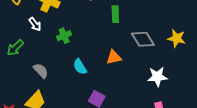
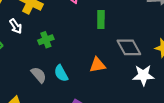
gray semicircle: (41, 71) -> (39, 75), moved
white star: (157, 77) -> (143, 75), moved

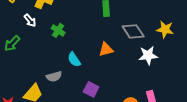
green cross: (46, 40) -> (58, 30), turned -32
gray semicircle: (39, 75) -> (54, 76), moved, turned 119

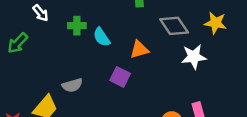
green cross: (58, 30) -> (77, 26), turned -32
cyan semicircle: (74, 59) -> (102, 37), moved
purple square: (91, 89) -> (120, 77), moved

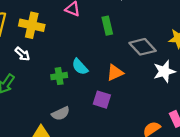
green cross: (77, 26) -> (59, 76), moved

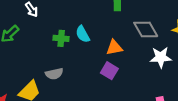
purple square: (102, 100) -> (109, 71), moved

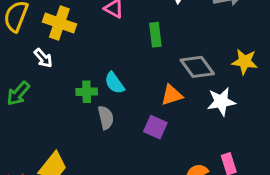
orange triangle: (114, 48) -> (172, 95), moved
gray semicircle: (54, 74) -> (106, 118), moved, turned -84

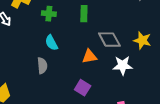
green cross: (87, 92) -> (49, 14), moved
purple square: (155, 127) -> (83, 88), moved

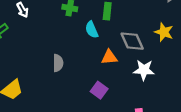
yellow star: (142, 40) -> (164, 32), moved
cyan semicircle: (51, 43) -> (92, 30), moved

